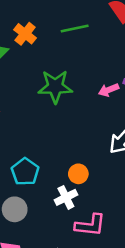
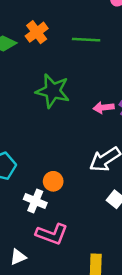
white cross: (66, 197) -> (35, 201), turned 35

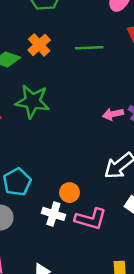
green star: (53, 91) -> (32, 101), moved
pink L-shape: (52, 234) -> (91, 219), moved

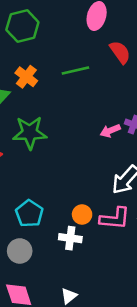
pink L-shape: (91, 219) -> (115, 218), moved

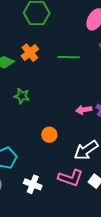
green star: (30, 133) -> (22, 96), size x0.6
orange circle: (82, 214) -> (49, 135), moved

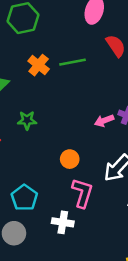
orange cross: (30, 53) -> (39, 65), moved
pink L-shape: (70, 178) -> (82, 193), moved, turned -80

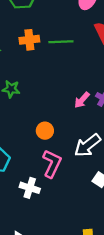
orange cross: (39, 65) -> (29, 40), turned 36
pink arrow: (104, 121) -> (82, 100), turned -36

